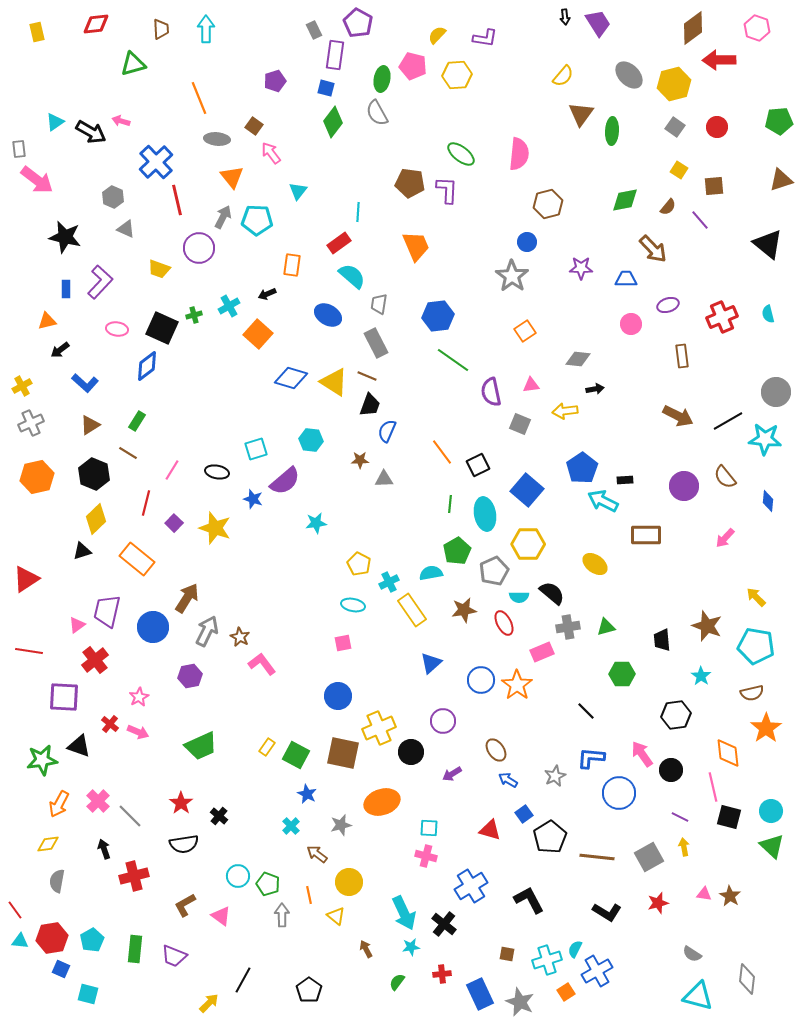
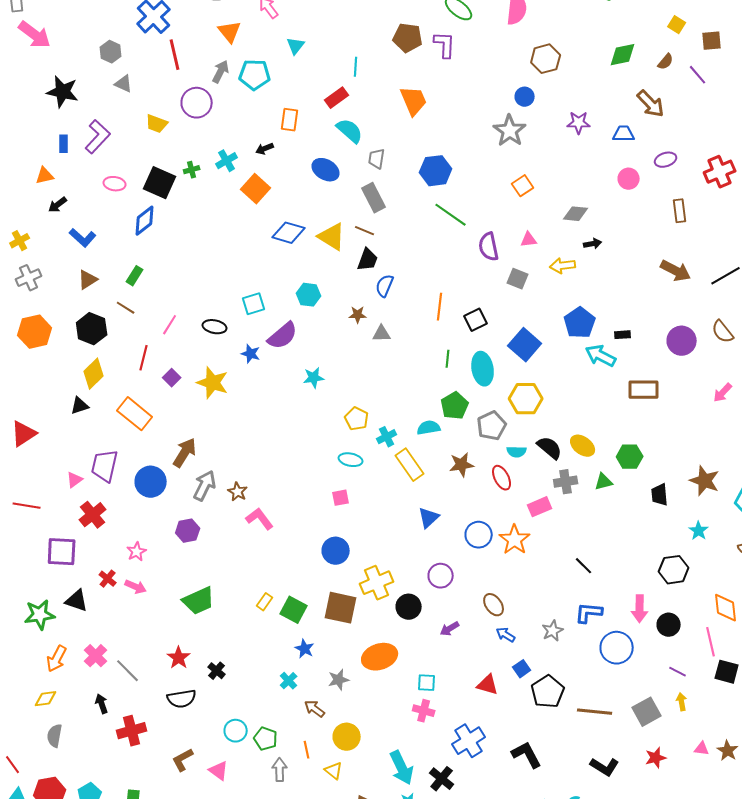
orange line: (442, 452) -> (440, 307), turned 44
yellow ellipse: (595, 564) -> (583, 446), moved
green hexagon: (622, 674) -> (630, 457), moved
pink arrow: (642, 754) -> (640, 609), turned -144

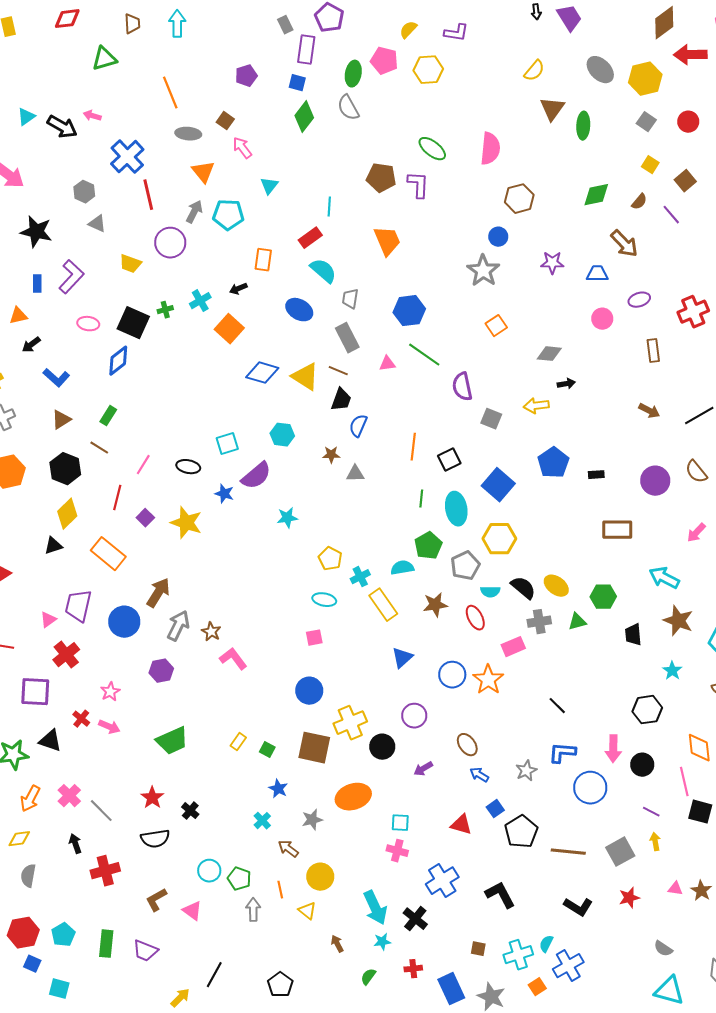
brown square: (712, 41) -> (685, 181), turned -35
pink triangle: (529, 240) -> (387, 364), moved
brown arrow: (676, 271) -> (649, 411), size x0.7
cyan arrow: (601, 356) -> (664, 578), moved
green square: (294, 610) -> (267, 750), size x0.6

